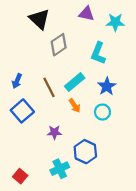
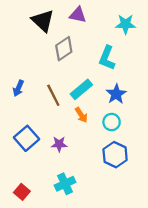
purple triangle: (86, 14) -> (78, 15), moved
blue square: (22, 111) -> (27, 138), moved
blue hexagon: (85, 152) -> (115, 155), moved

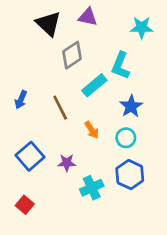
cyan rectangle: (81, 89) -> (94, 85), moved
cyan cross: (65, 184) -> (92, 188), moved
red square: (22, 192) -> (25, 205), moved

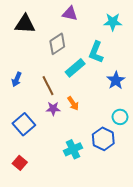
black triangle: (48, 24) -> (25, 24), moved, turned -40
blue star: (131, 106) -> (116, 80), moved
cyan circle: (126, 138) -> (120, 117), moved
purple star: (67, 163) -> (53, 109), moved

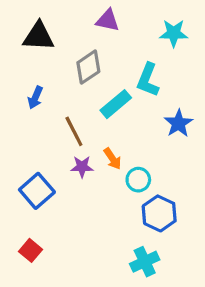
blue arrow: (17, 79) -> (35, 98), moved
cyan circle: (120, 117) -> (138, 180), moved
cyan cross: (73, 149) -> (145, 262), moved

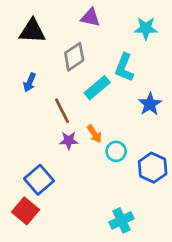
blue square: (37, 191) -> (39, 180), moved
blue hexagon: (159, 213) -> (153, 168), moved
red square: (30, 250) -> (25, 211), size x1.4

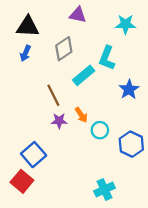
blue arrow: (30, 82) -> (25, 53), moved

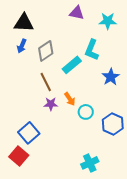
purple triangle: (78, 15) -> (77, 13), moved
gray diamond: (64, 49) -> (46, 51), moved

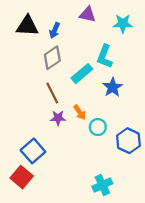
blue arrow: (22, 46) -> (55, 30), moved
blue star: (111, 77) -> (113, 87), moved

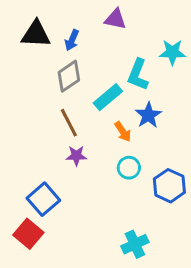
cyan star: (123, 24) -> (172, 52), moved
orange arrow: (80, 112) -> (123, 132), moved

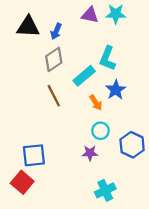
cyan star: (172, 52) -> (116, 14), moved
purple star: (76, 156) -> (90, 153), moved
blue square: (43, 199) -> (34, 155), turned 35

